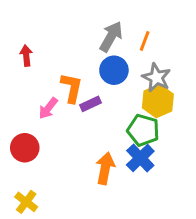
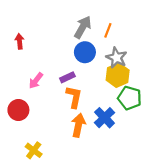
orange L-shape: (72, 88) -> (74, 97), moved
green pentagon: (143, 130) -> (130, 98), moved
yellow cross: (26, 202) -> (34, 150), moved

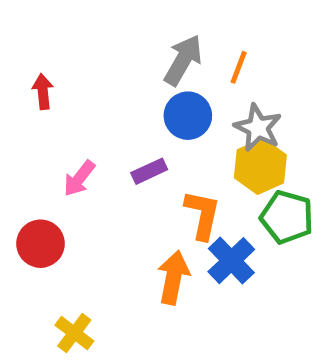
orange L-shape: (74, 97) -> (202, 215), moved

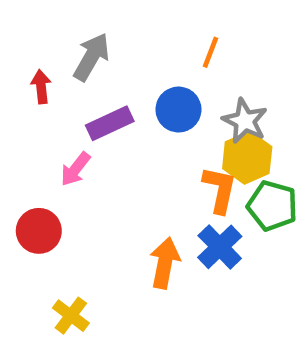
gray arrow: (183, 60) -> (91, 57), moved
orange line: (239, 67) -> (211, 52), moved
purple rectangle: (149, 171) -> (110, 123), moved, size x1.4
orange L-shape: (202, 215) -> (220, 190), moved

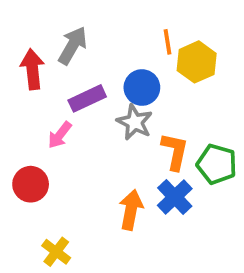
orange line: (211, 52) -> (167, 42), turned -30
red arrow: (41, 87) -> (32, 69), size x1.5
gray star: (245, 121) -> (135, 122), moved
yellow hexagon: (247, 158) -> (197, 62), moved

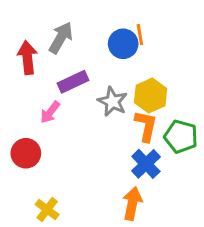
yellow hexagon: (197, 62) -> (151, 95), moved
blue circle: (142, 88) -> (123, 44), moved
orange arrow: (131, 210) -> (132, 203), moved

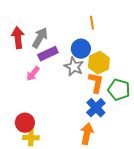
gray arrow: (61, 38) -> (40, 38), moved
blue circle: (123, 44) -> (81, 49), moved
red circle: (26, 153) -> (25, 123), moved
yellow cross: (47, 210) -> (31, 138), turned -35

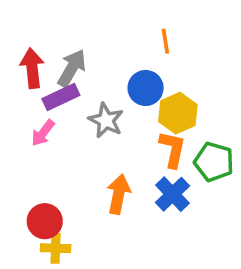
purple rectangle: (48, 54) -> (61, 97), moved
gray star: (74, 67) -> (106, 120), moved
pink arrow: (33, 74) -> (43, 133), moved
orange arrow: (87, 134) -> (119, 194), moved

